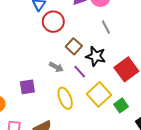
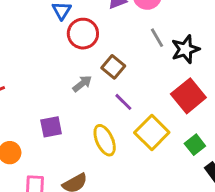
black star: (96, 56) -> (185, 49), moved, turned -30
gray arrow: (56, 67) -> (82, 84), moved, turned -64
green square: (121, 105) -> (195, 145), moved

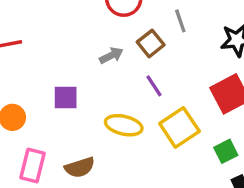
gray line: (157, 38) -> (180, 21), moved
yellow ellipse: (105, 140) -> (124, 125), turned -64

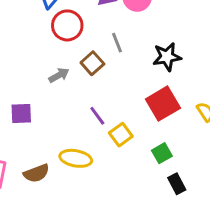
purple line: (154, 86) -> (97, 116), moved
yellow ellipse: (124, 125) -> (76, 158), moved
yellow square: (179, 127) -> (121, 135), size x0.7

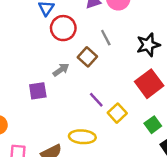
purple square: (21, 114) -> (38, 91), moved

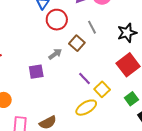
yellow ellipse: (82, 137) -> (86, 108), moved, turned -35

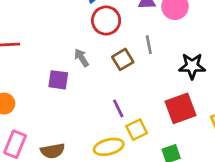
gray arrow: (55, 54) -> (82, 58), moved, turned -104

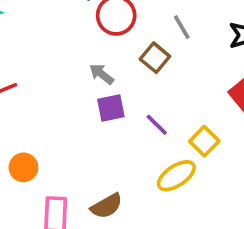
purple square: (58, 80) -> (111, 108), moved
purple line: (118, 108) -> (157, 125), moved

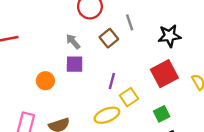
purple line: (157, 125) -> (112, 81), moved, turned 49
orange circle: (23, 167) -> (45, 81), moved

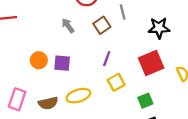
purple square: (75, 64) -> (62, 63), moved
purple line: (112, 81) -> (107, 59), moved
yellow ellipse: (107, 115) -> (78, 96), moved

